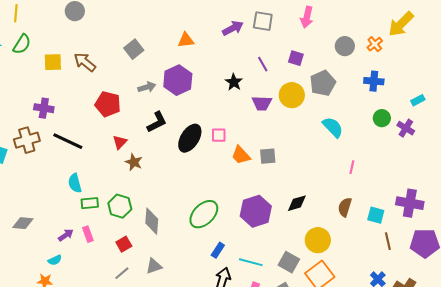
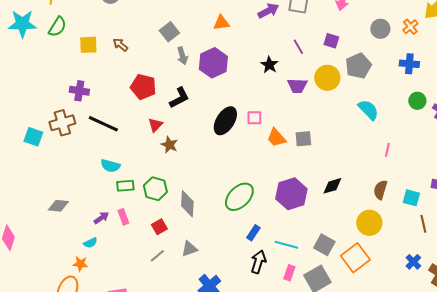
brown arrow: (85, 62) -> (120, 45), size x0.7
gray arrow: (147, 87) -> (182, 56), moved, turned 90
black L-shape: (157, 122) -> (179, 98), moved
cyan semicircle: (75, 183) -> (110, 166), turned -60
yellow circle: (318, 240) -> (369, 223), moved

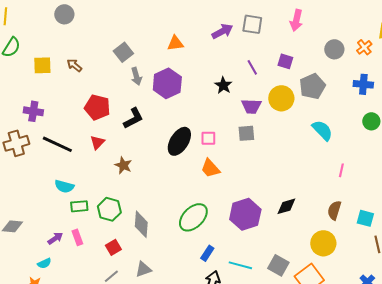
red triangle: (155, 125) -> (97, 142), moved
orange trapezoid: (276, 138) -> (210, 168), moved
gray square: (303, 139) -> (246, 133), moved

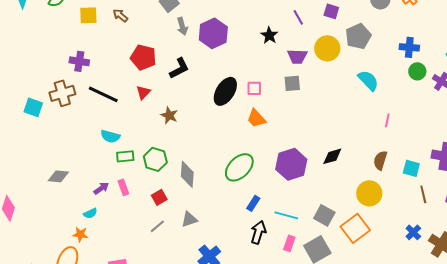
blue cross: (363, 84) -> (409, 47), moved

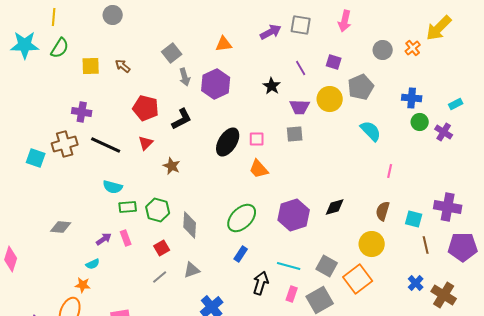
blue rectangle: (253, 203) -> (241, 254), moved

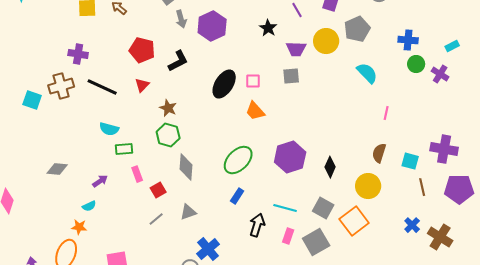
black diamond: (335, 207) -> (330, 167), moved, turned -50
green hexagon: (158, 210) -> (168, 135), moved
pink rectangle: (126, 238) -> (137, 174), moved

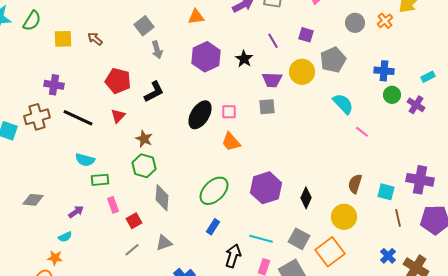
purple hexagon: (212, 26) -> (206, 57), moved
pink line: (386, 113) -> (362, 132), moved, turned -64

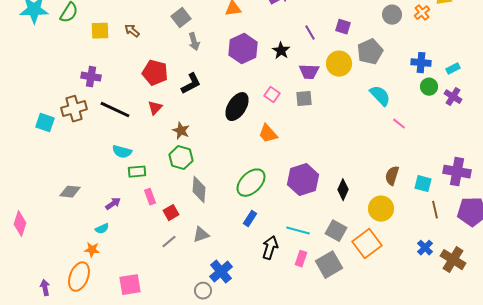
cyan rectangle: (428, 77) -> (453, 69), moved
pink square: (229, 112) -> (272, 95), moved, turned 35

